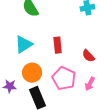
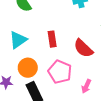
red semicircle: (88, 56) -> (83, 48), size x1.5
pink arrow: (90, 84) -> (86, 86), moved

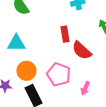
red rectangle: (52, 39) -> (65, 34), moved
cyan triangle: (18, 40) -> (16, 43), turned 36

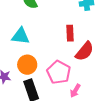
red semicircle: (82, 50) -> (85, 51), turned -100
pink arrow: (85, 88) -> (75, 91), moved

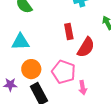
pink arrow: (75, 91) -> (83, 88), turned -32

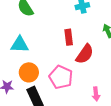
pink arrow: (83, 88) -> (96, 94), moved

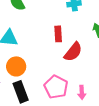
pink pentagon: (61, 77) -> (56, 87), moved

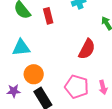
red rectangle: (58, 34) -> (48, 16), moved

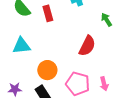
orange circle: (34, 74) -> (47, 70), moved

